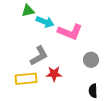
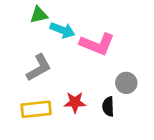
gray L-shape: (39, 56) -> (39, 68), moved
black semicircle: (93, 91) -> (108, 106), moved

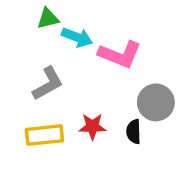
gray circle: (126, 83) -> (156, 102), size x1.4

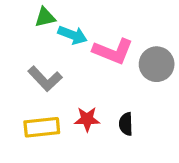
gray L-shape: (48, 84) -> (45, 79), turned 76
gray circle: (156, 102) -> (157, 64), moved

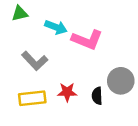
green triangle: (45, 17) -> (20, 13), moved
gray circle: (157, 64) -> (121, 81), moved

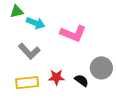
cyan arrow: (56, 27) -> (36, 23), moved
black semicircle: (97, 96) -> (82, 80), turned 128

